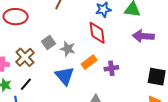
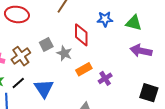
red diamond: (97, 33) -> (81, 35), moved
purple cross: (111, 68) -> (105, 78), turned -32
blue triangle: (65, 76) -> (44, 88), moved

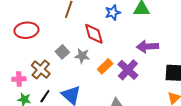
purple arrow: (141, 51) -> (147, 47), moved
purple cross: (105, 78) -> (128, 70), size x1.5

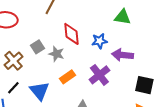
blue star: (113, 13) -> (100, 41), moved
orange rectangle: (105, 66) -> (67, 77), moved

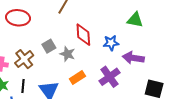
black line: (13, 88) -> (23, 86), turned -40

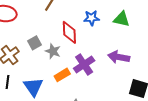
blue star: (111, 43) -> (91, 18), moved
purple cross: (110, 77) -> (84, 65), moved

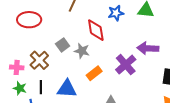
purple cross: (84, 65) -> (126, 65), moved
blue triangle: (33, 87) -> (67, 89), turned -45

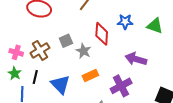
purple arrow: (148, 48) -> (136, 59), moved
purple cross: (126, 65) -> (121, 86), moved
blue triangle: (67, 89) -> (60, 84), turned 30

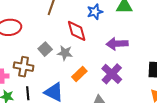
brown cross: (40, 50) -> (24, 67), turned -30

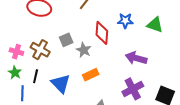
purple cross: (112, 74) -> (133, 89), moved

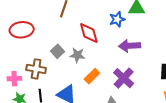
blue star: (125, 21) -> (117, 19), moved
purple cross: (133, 89) -> (124, 78), moved

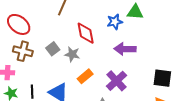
red ellipse: (22, 30) -> (19, 24), turned 40
brown cross: (36, 69) -> (23, 51), moved

